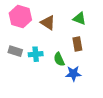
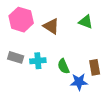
brown rectangle: (77, 44) -> (95, 67), moved

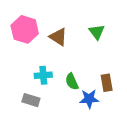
green triangle: (86, 22) -> (97, 32), turned 32
gray rectangle: (16, 57) -> (31, 100), moved

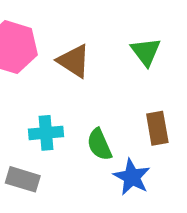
brown rectangle: (107, 83) -> (157, 128), moved
blue star: (89, 99) -> (132, 177), turned 30

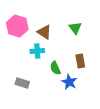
cyan cross: (46, 133) -> (37, 51), moved

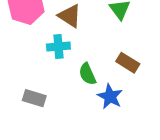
brown rectangle: (80, 61) -> (128, 63), turned -48

